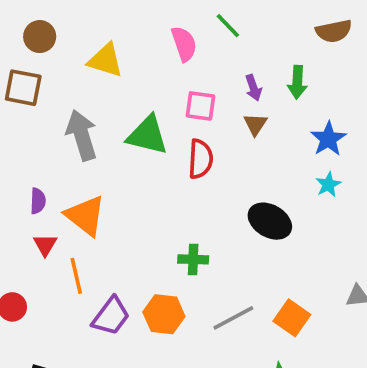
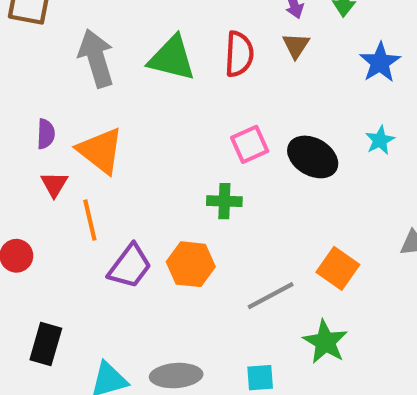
pink square: (200, 106) -> (250, 144), moved, turned -32
red semicircle: (200, 159) -> (239, 54), moved
cyan star: (328, 185) -> (380, 140), moved
gray line: (233, 318) -> (271, 296), moved

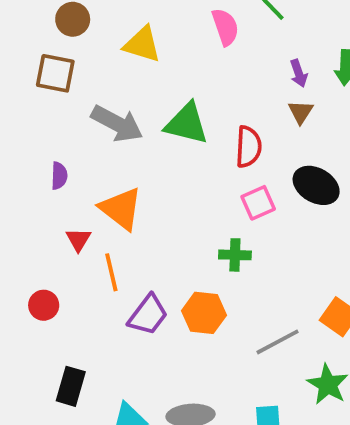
red semicircle: (239, 54) -> (248, 147), moved
gray arrow: (96, 58) -> (117, 124), turned 135
purple semicircle: (46, 134) -> (59, 176), moved
black ellipse: (313, 157) -> (316, 185), moved

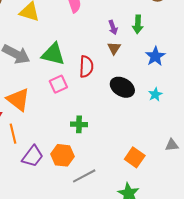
pink square: (258, 203) -> (58, 84), moved
gray line: (277, 342) -> (84, 176), moved

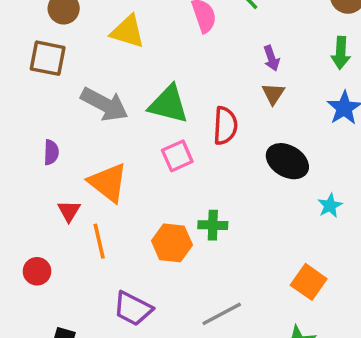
green arrow: (138, 24) -> (341, 53), moved
cyan star: (155, 94) -> (330, 206), moved
orange hexagon: (63, 155) -> (172, 243), moved
purple trapezoid: (33, 156) -> (133, 309), moved, turned 80

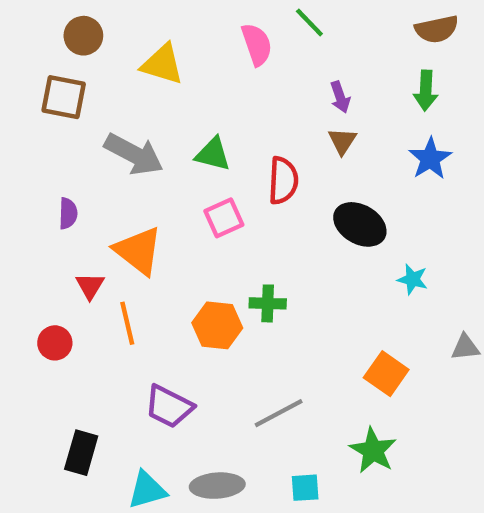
green triangle: (168, 104) -> (213, 154), size x0.7
cyan star: (330, 206) -> (413, 279), turned -30
red circle: (37, 271) -> (55, 343), moved

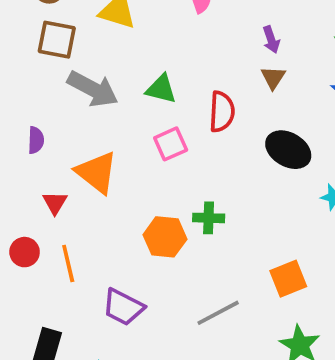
brown square: (64, 97) -> (57, 40), moved
orange line: (127, 323) -> (68, 263), moved
orange square: (386, 374) -> (288, 279), moved, turned 33

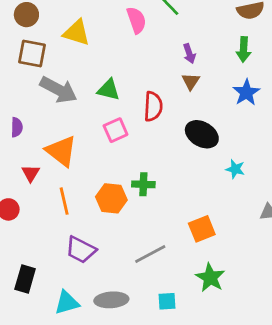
orange line: (68, 263) -> (64, 201), moved

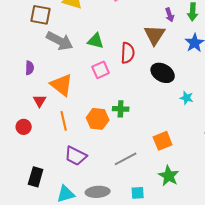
purple arrow: (189, 54) -> (170, 15), moved
brown triangle: (191, 81) -> (155, 35), size x1.6

